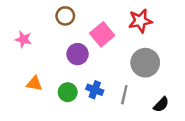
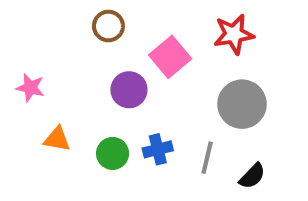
pink star: (23, 39) -> (30, 88), moved
blue cross: (95, 90) -> (158, 149), turned -35
black semicircle: (161, 105) -> (252, 176), moved

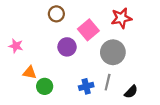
gray circle: (242, 104) -> (113, 52), moved
blue cross: (158, 149) -> (86, 86), moved
green circle: (113, 153) -> (45, 86), moved

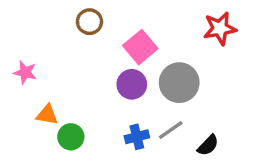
red star: (121, 18) -> (220, 28), moved
purple circle: (67, 47) -> (132, 84), moved
gray line: (108, 82) -> (171, 130), turned 42

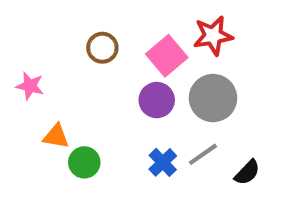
brown circle: (89, 22) -> (102, 48), moved
red star: (220, 28) -> (213, 36), moved
blue cross: (137, 137) -> (163, 162), turned -30

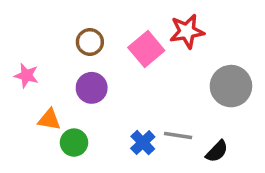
gray circle: (213, 98) -> (231, 86), moved
purple circle: (157, 100) -> (92, 88), moved
gray line: (203, 154) -> (178, 135), turned 44

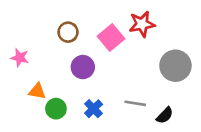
purple circle: (92, 88) -> (83, 67), moved
blue cross: (143, 143) -> (94, 109), moved

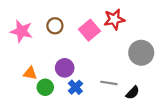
pink star: (20, 58) -> (22, 31), moved, size x1.5
purple circle: (83, 67) -> (65, 68), moved

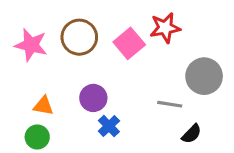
brown circle: (55, 26) -> (79, 37), size x1.5
gray line: (109, 83) -> (170, 104), moved
green circle: (45, 87) -> (37, 137), moved

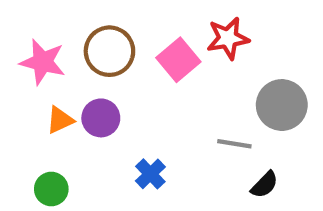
purple circle: (93, 98) -> (101, 118), moved
orange triangle: (43, 106) -> (60, 120), moved, turned -35

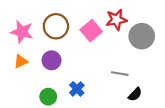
gray circle: (282, 105) -> (142, 36), moved
orange triangle: (60, 120) -> (21, 61), moved
green circle: (51, 189) -> (48, 97), moved

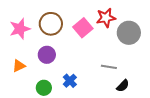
pink star: (22, 32) -> (20, 29), turned -30
orange triangle: (21, 61) -> (19, 66), moved

